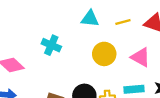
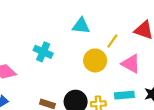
yellow line: (123, 22) -> (112, 41), moved, turned -40

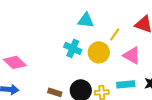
cyan cross: (43, 52) -> (73, 48), moved

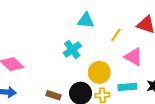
cyan cross: (73, 48) -> (72, 50), turned 30
yellow circle: (99, 52) -> (99, 72), moved

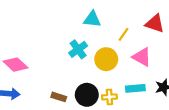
yellow circle: (99, 72) -> (106, 59), moved

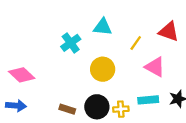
cyan cross: (78, 49) -> (71, 43), moved
yellow circle: (106, 59) -> (103, 69), moved

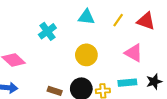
cyan cross: (71, 43) -> (47, 31), moved
yellow line: (136, 43) -> (118, 20), moved

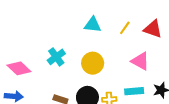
cyan cross: (47, 31) -> (56, 57), moved

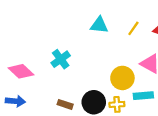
yellow circle: (93, 63) -> (122, 78), moved

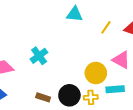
cyan triangle: (99, 25) -> (75, 14), moved

